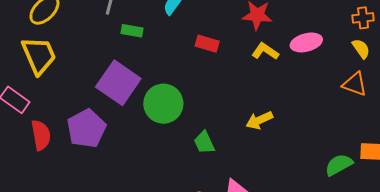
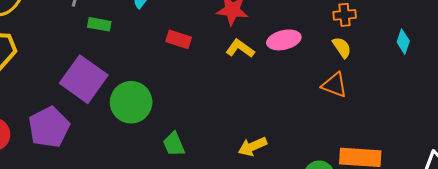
yellow arrow: (259, 120) -> (252, 146), moved

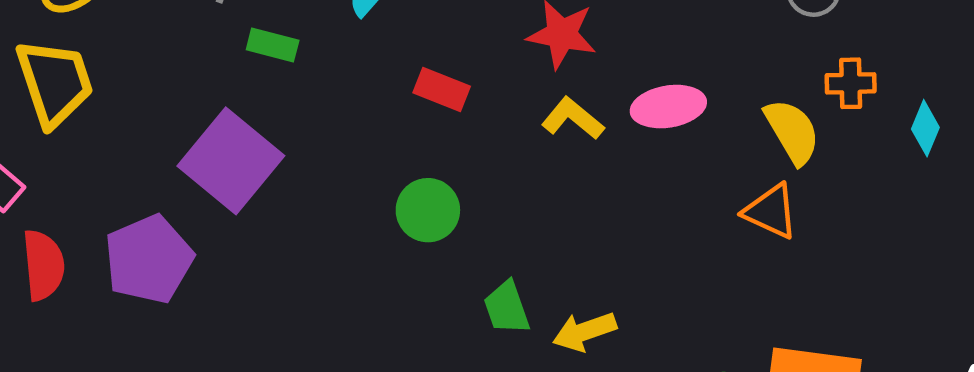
orange cross: (345, 15) -> (851, 83), moved
yellow semicircle: (342, 47) -> (792, 132), size x1.4
green circle: (131, 102) -> (428, 210), moved, size x0.7
green trapezoid: (174, 144) -> (507, 308), moved

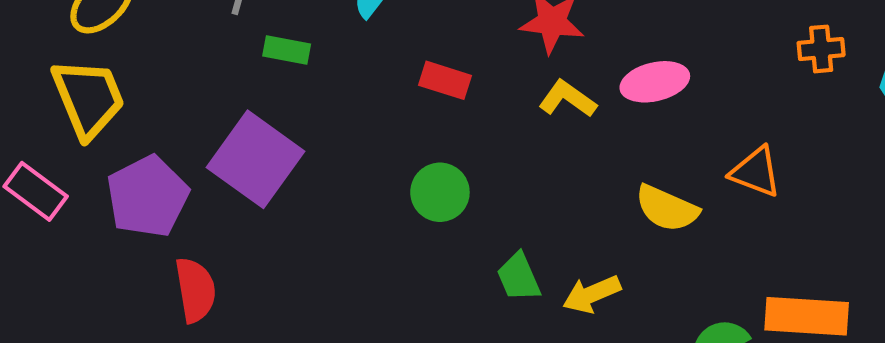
yellow semicircle: (792, 132) -> (667, 208), moved, turned 148
purple pentagon: (149, 259) -> (148, 196), moved
red semicircle: (43, 265) -> (195, 290), moved

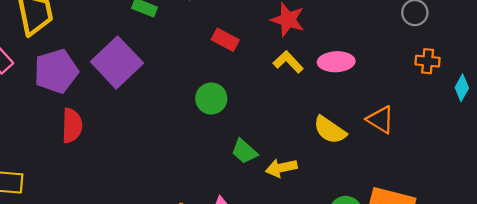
green trapezoid: (519, 277) -> (244, 151), turned -36

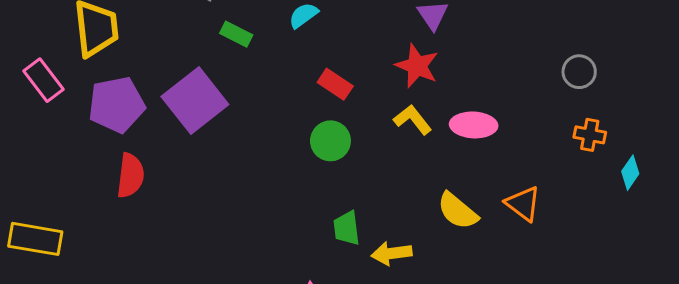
green circle: (211, 99) -> (330, 141), moved
green trapezoid: (244, 151) -> (347, 228), turned 36

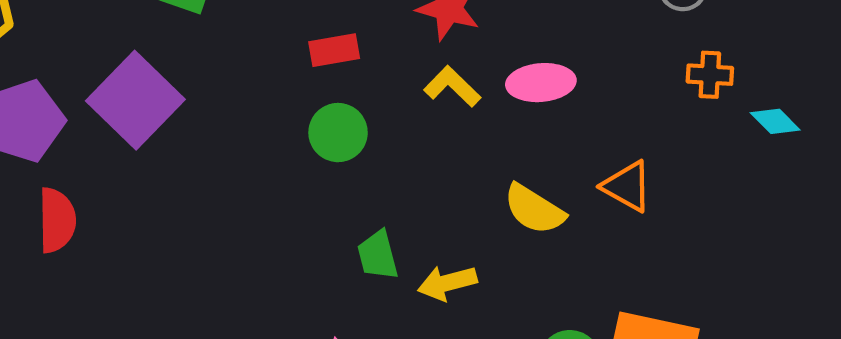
red rectangle: (335, 84) -> (334, 50), turned -36
cyan diamond: (630, 173) -> (775, 121), turned -72

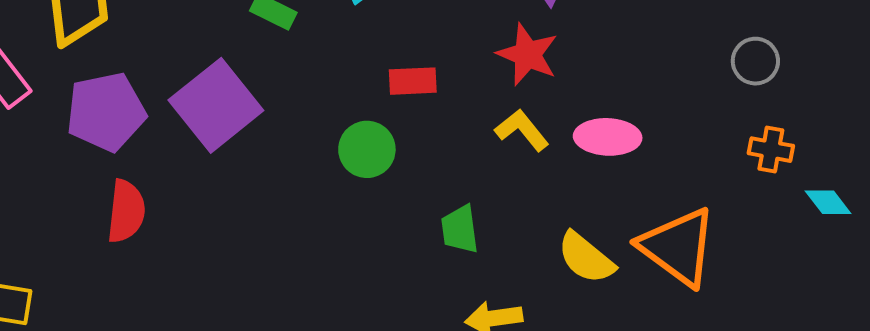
green circle: (338, 133) -> (367, 149), moved
orange triangle: (627, 186) -> (678, 247), size x1.6
green trapezoid: (378, 255) -> (460, 229), moved

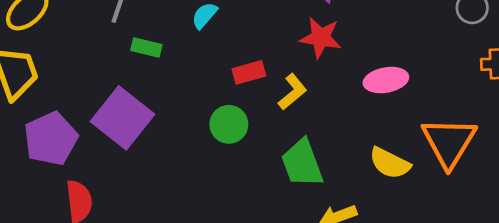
yellow L-shape: (522, 130) -> (292, 92), moved, turned 102
green trapezoid: (460, 229) -> (302, 163), size x1.5
orange triangle: (678, 247) -> (449, 142), turned 38

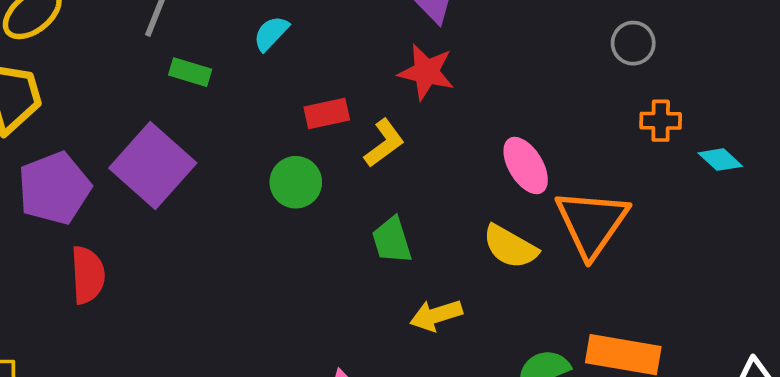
pink ellipse: (386, 80) -> (526, 166), moved, turned 66
green trapezoid: (302, 163) -> (392, 240), size x0.7

